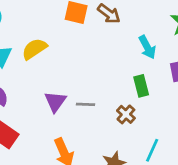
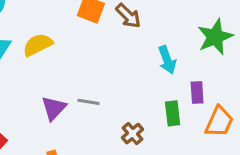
green rectangle: (141, 86) -> (173, 113), moved
gray line: (86, 104) -> (88, 102), moved

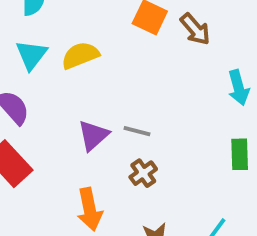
brown cross: (133, 134) -> (143, 173), moved

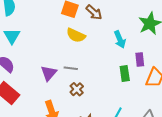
yellow semicircle: (80, 55) -> (76, 35), moved, turned -126

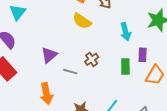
gray line: (71, 68) -> (70, 72), moved
brown cross: (77, 89) -> (92, 59), moved

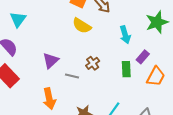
purple rectangle: (143, 55) -> (143, 57), turned 40

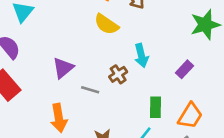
cyan arrow: (125, 35) -> (141, 55), moved
green rectangle: (126, 69) -> (155, 107), moved
orange trapezoid: (156, 76) -> (190, 116), moved

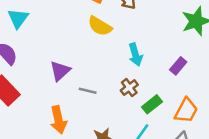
brown cross: (118, 74) -> (129, 88), moved
green rectangle: (155, 107) -> (152, 104), turned 54

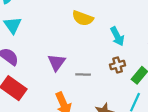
brown cross: (129, 88) -> (118, 65), turned 32

